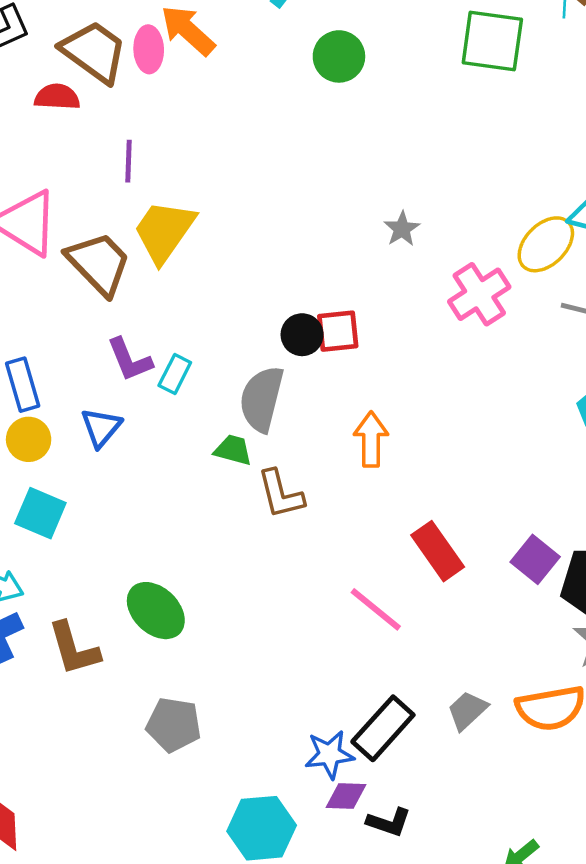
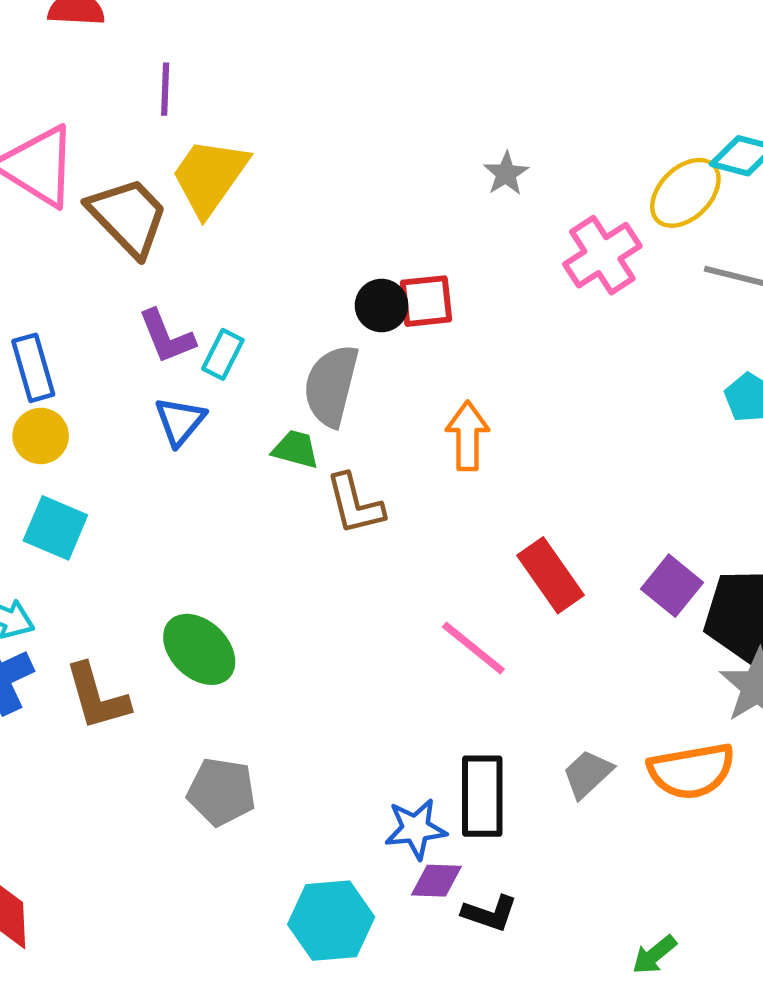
blue triangle: (101, 427) -> (180, 421), moved
black rectangle: (383, 728) -> (482, 796), turned -42

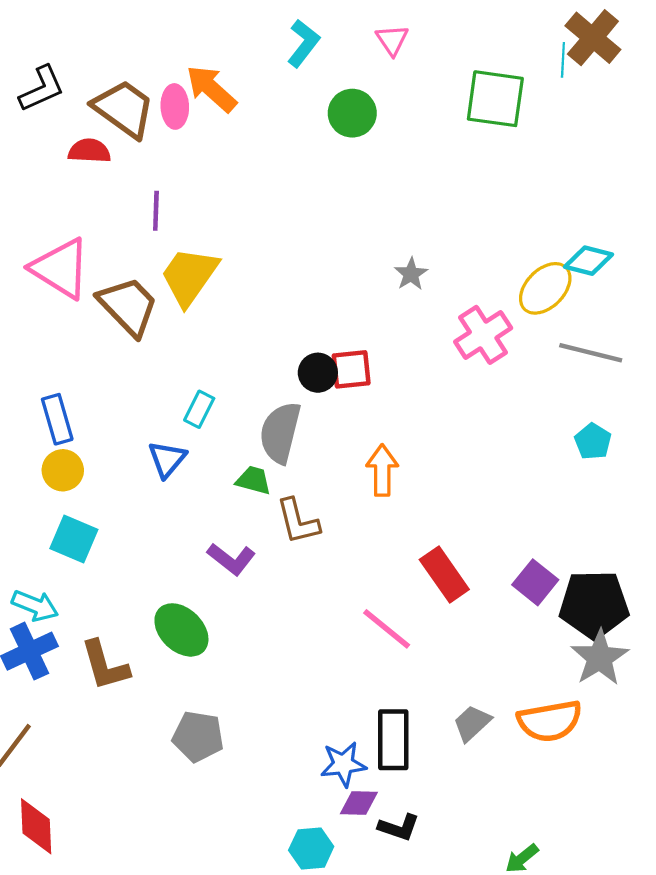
purple L-shape: (167, 337) -> (231, 559), moved, turned -30
cyan hexagon: (331, 921) -> (311, 848), moved, size x0.7

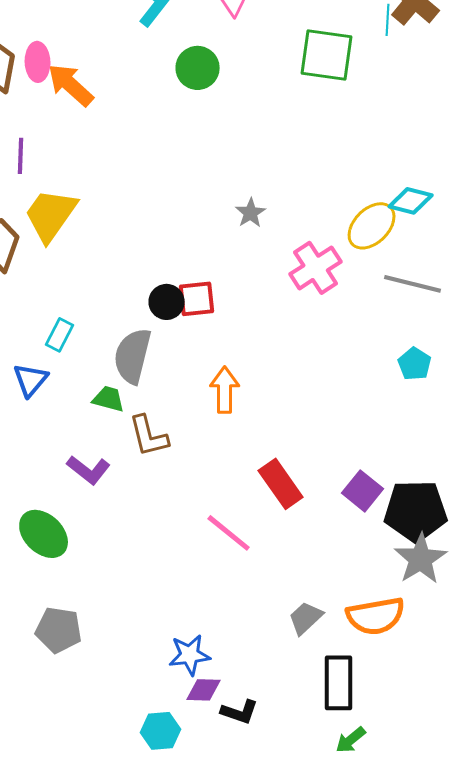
orange arrow: (211, 89) -> (71, 85), moved
black rectangle: (393, 740) -> (339, 683), moved

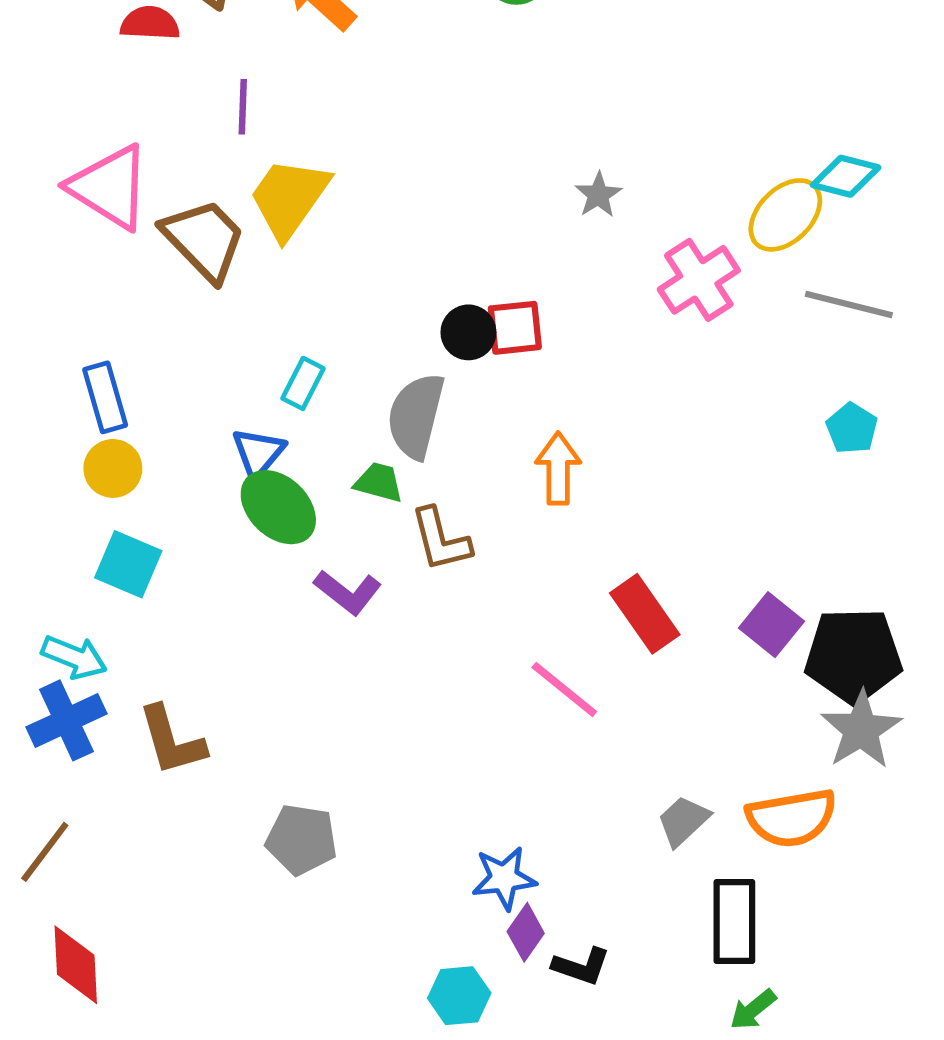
green ellipse: (44, 534) -> (278, 507), moved
purple diamond: (204, 690) -> (526, 932), turned -57

